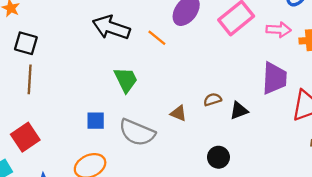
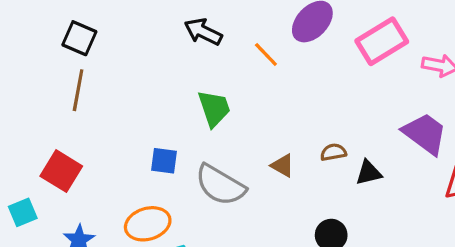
black arrow: (111, 28) -> (203, 32), size x0.7
purple trapezoid: (274, 78) -> (425, 133), turned -64
red square: (25, 137) -> (61, 171), turned -32

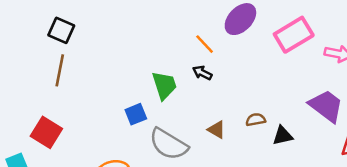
black arrow: (203, 32) -> (202, 73), moved, size x0.7
blue square: (164, 161) -> (136, 114), moved, turned -30

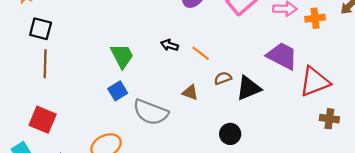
orange line: (205, 44) -> (201, 53), moved
green trapezoid: (164, 85) -> (122, 56), moved
black triangle: (283, 136) -> (249, 88), size x1.4

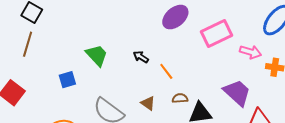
green trapezoid: (122, 56) -> (97, 55), turned -30
blue square: (118, 91) -> (67, 80), moved

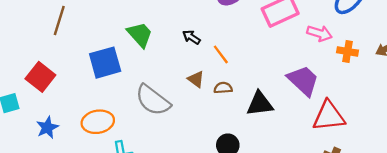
blue square: (67, 80) -> (105, 63), size x1.6
brown semicircle: (180, 98) -> (223, 88), moved
brown triangle: (148, 103) -> (196, 79), moved

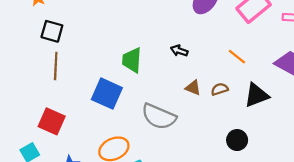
green trapezoid: (140, 35) -> (132, 60), turned -120
orange line: (221, 54) -> (237, 57), moved
blue square: (105, 63) -> (107, 94), turned -36

